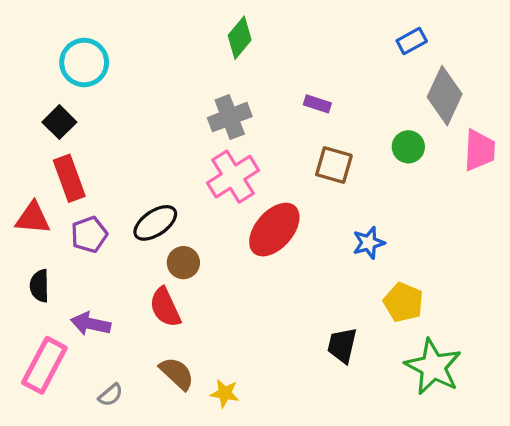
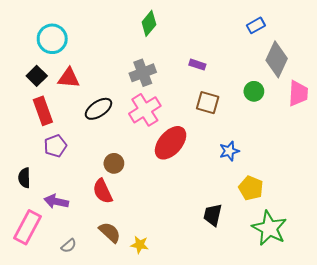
red triangle: (33, 218) -> (69, 78), moved
black ellipse: (155, 223) -> (98, 109), moved

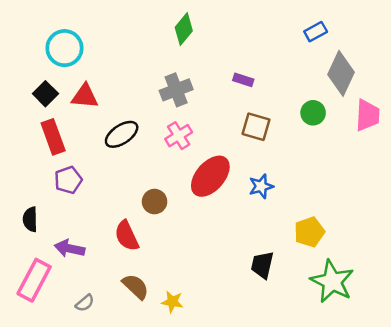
pink cross: (145, 110) -> (179, 136), size x0.7
blue star: (229, 151) -> (261, 186), moved
brown circle: (114, 163) -> (155, 202), moved
yellow pentagon: (251, 188) -> (309, 232), turned 30

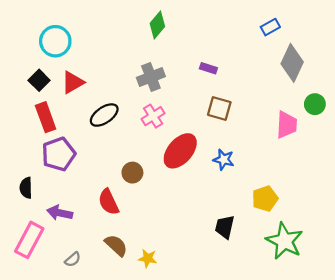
red triangle: (85, 96) -> (73, 82), turned -35
green circle: (313, 113) -> (315, 104), moved
pink trapezoid: (368, 115) -> (287, 125), moved
purple pentagon: (68, 180) -> (59, 154), size x1.4
blue star: (261, 186) -> (224, 160), turned 30

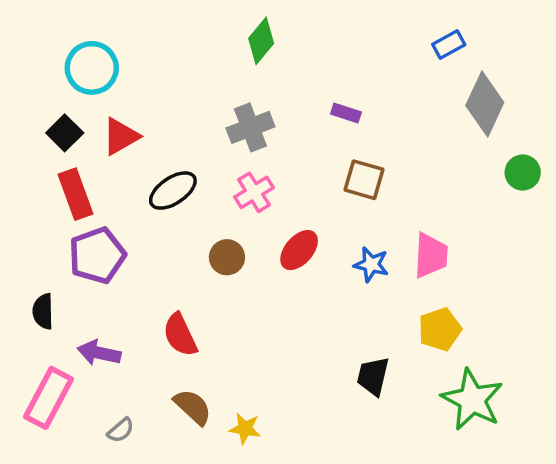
pink trapezoid: (287, 125) -> (431, 255), moved
red ellipse: (180, 151) -> (299, 250), size x0.7
brown circle: (132, 173) -> (227, 257), moved

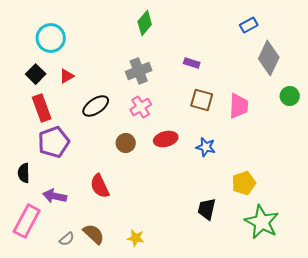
red triangle: (121, 136) -> (67, 76), size x0.7
red ellipse: (299, 250) -> (166, 139), turned 35
pink trapezoid: (431, 255) -> (239, 106), moved
brown semicircle: (193, 407) -> (94, 234), moved

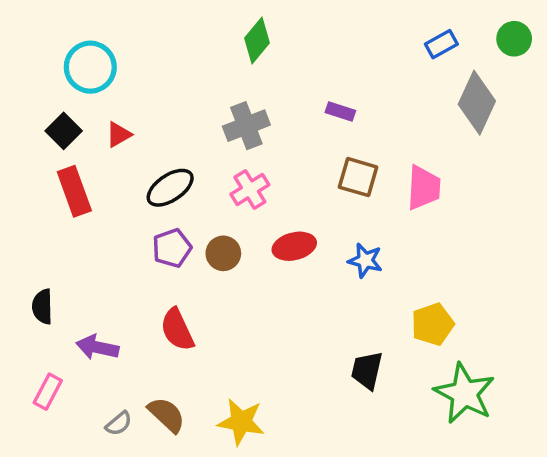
green circle: (290, 96) -> (514, 39), moved
purple pentagon: (54, 142) -> (172, 248), moved, size x0.7
pink rectangle: (27, 221) -> (48, 392), size x0.6
yellow star: (136, 238) -> (241, 422), size x1.5

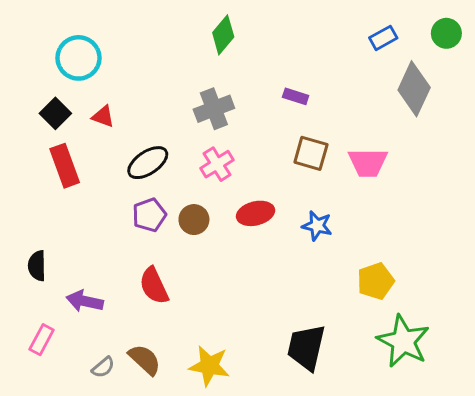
red triangle: (119, 135) -> (103, 116), turned 50
pink trapezoid: (424, 188) -> (368, 163), turned 87
black trapezoid: (367, 370) -> (306, 347), moved, size x1.4

